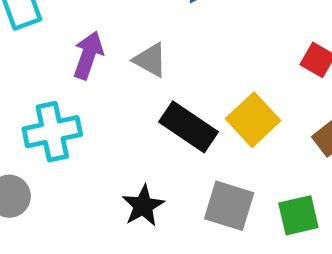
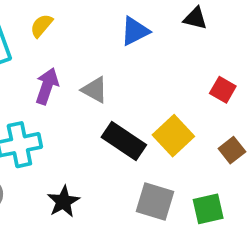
black star: (143, 206) -> (63, 201), moved

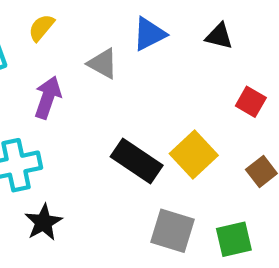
black triangle: (195, 18) -> (219, 36), moved
gray triangle: (95, 90) -> (103, 64), moved
black star: (63, 201) -> (44, 222), moved

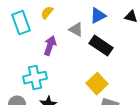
yellow square: (194, 155) -> (97, 84), moved
black rectangle: (137, 161) -> (101, 46), moved

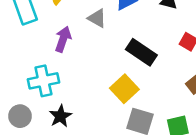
black rectangle: (101, 46) -> (141, 52), moved

